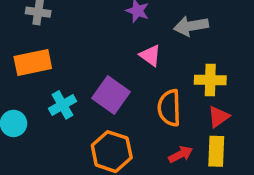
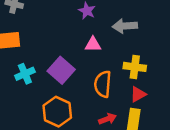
pink triangle: (150, 55) -> (93, 44), turned -42

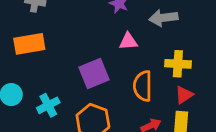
purple square: (61, 70) -> (94, 73), turned 30
cyan cross: (25, 74) -> (48, 105), moved

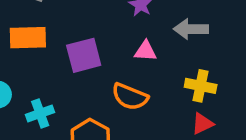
purple square: (94, 73) -> (84, 55), moved
orange semicircle: (143, 86) -> (130, 97), moved, turned -76

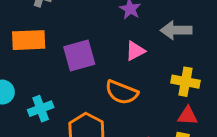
pink triangle: (145, 51) -> (135, 51), turned -30
red triangle: (202, 124) -> (188, 116), turned 30

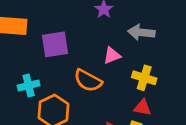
pink triangle: (135, 51) -> (112, 55), moved
cyan cross: (41, 109) -> (29, 86), moved

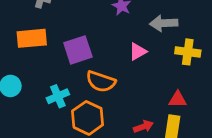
yellow cross: (144, 78) -> (188, 52), moved
orange semicircle: (88, 81) -> (101, 81), moved

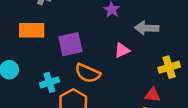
yellow cross: (188, 52) -> (169, 67), moved, turned -30

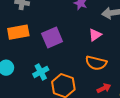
orange semicircle: (88, 73) -> (96, 63), moved

